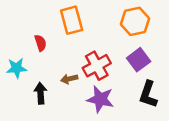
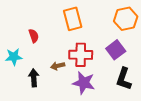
orange rectangle: (72, 20) -> (73, 19), moved
orange hexagon: (135, 21) -> (126, 19), moved
red cross: (97, 66) -> (81, 55), turned 30

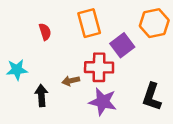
red semicircle: (34, 36) -> (45, 32), moved
purple square: (116, 50) -> (122, 45), moved

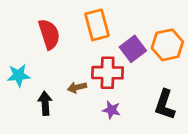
orange hexagon: (154, 23) -> (167, 45), moved
red semicircle: (45, 32) -> (49, 34), size x1.6
purple star: (103, 102) -> (112, 110), size x0.6

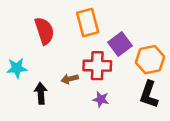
orange hexagon: (167, 45) -> (150, 60), moved

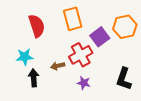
orange hexagon: (150, 60) -> (125, 27), moved
red cross: (97, 66) -> (81, 55), turned -30
cyan star: (17, 68) -> (25, 57), moved

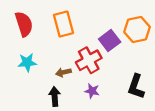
orange rectangle: (73, 19) -> (63, 24), moved
red semicircle: (37, 26) -> (24, 24), moved
black arrow: (34, 78) -> (55, 96), moved

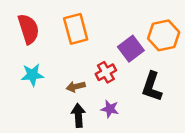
red cross: (89, 60) -> (106, 72), size x0.7
black L-shape: (136, 87) -> (152, 87), moved
black arrow: (55, 96) -> (78, 115), moved

